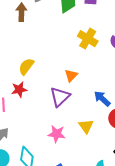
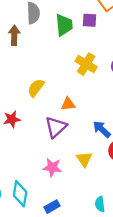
yellow semicircle: (26, 66) -> (36, 88), moved
orange triangle: (71, 75) -> (68, 104), turned 40

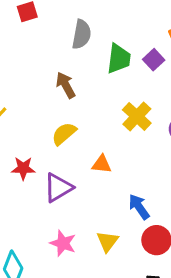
purple square: (89, 20) -> (154, 60), turned 32
brown arrow: (14, 35) -> (66, 85), moved, turned -42
purple triangle: (56, 127) -> (58, 188), moved

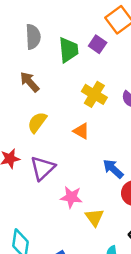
orange triangle: (102, 164) -> (81, 131), moved, turned 36
yellow triangle: (107, 241) -> (94, 217), moved
pink star: (63, 243) -> (71, 197), moved

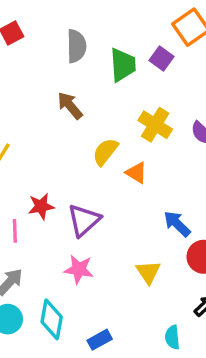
yellow semicircle: (37, 122) -> (105, 152), moved
pink star: (71, 197) -> (79, 269), moved
yellow triangle: (94, 217) -> (148, 272), moved

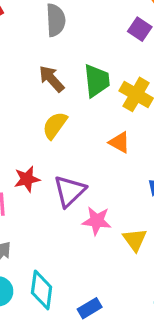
green trapezoid: (123, 65) -> (97, 81), moved
yellow semicircle: (105, 152) -> (55, 125), moved
pink star: (79, 269) -> (97, 221), moved

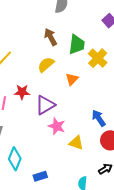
orange triangle: (119, 142) -> (72, 79), moved, turned 32
yellow triangle: (135, 240) -> (76, 143), turned -49

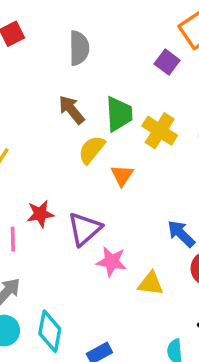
yellow semicircle: (46, 65) -> (92, 150), moved

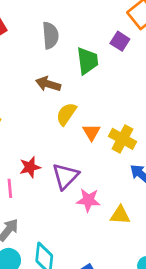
brown arrow: (72, 110) -> (48, 84), turned -30
green trapezoid: (119, 114) -> (87, 61), moved
yellow cross: (160, 131) -> (122, 139), moved

